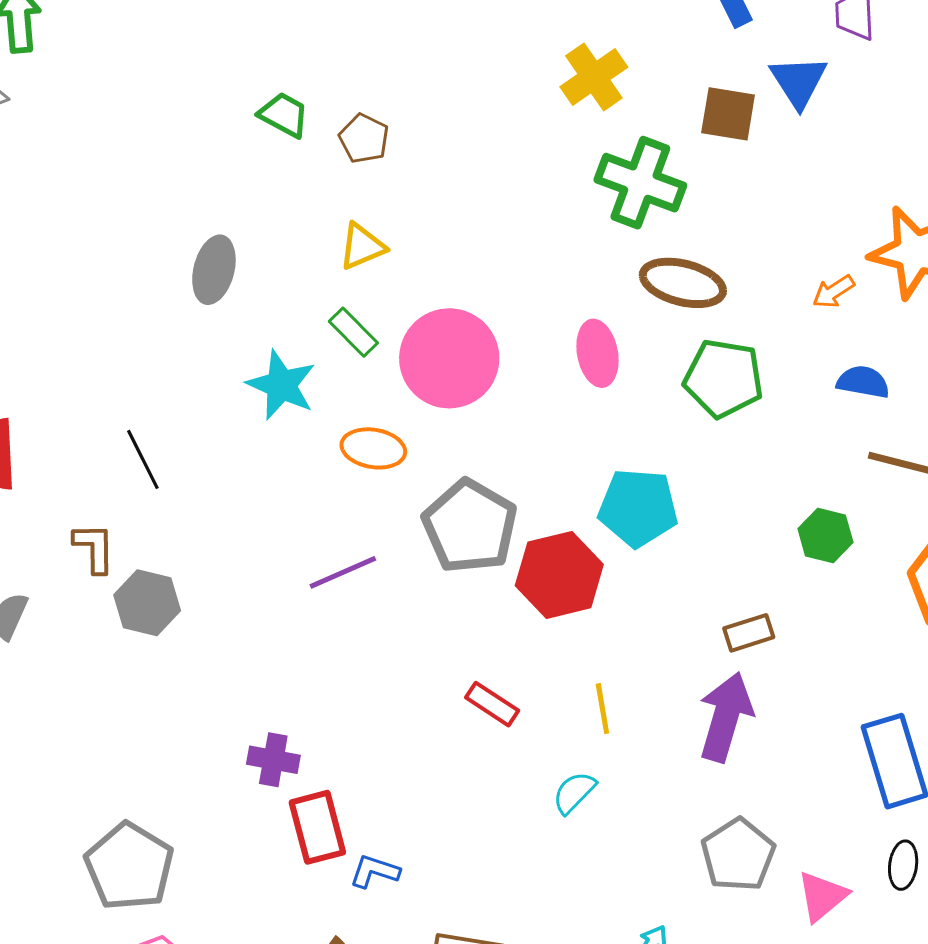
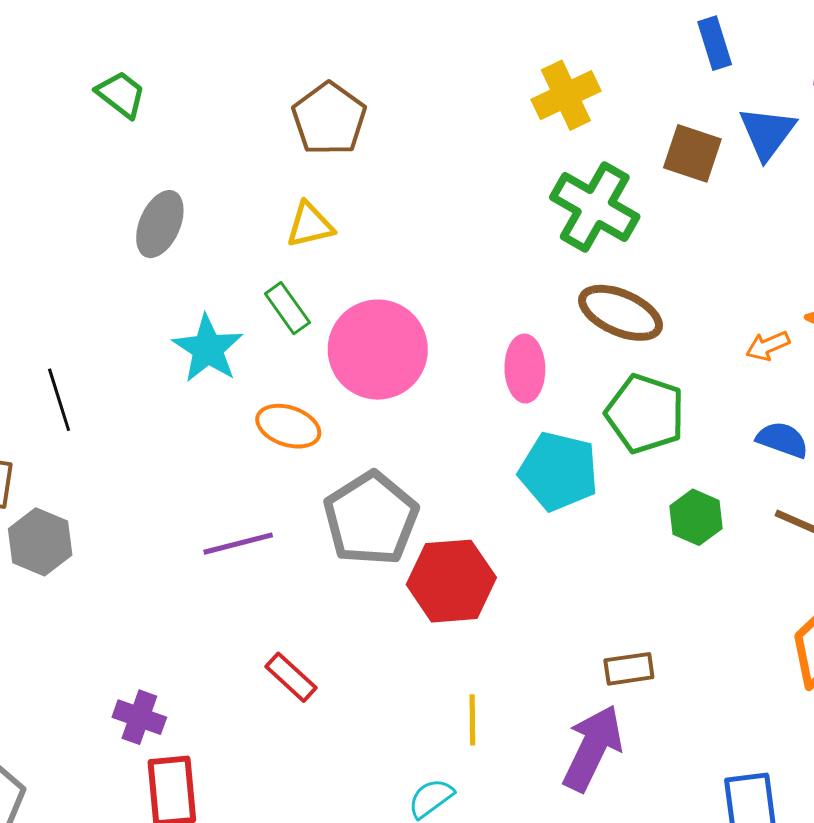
green trapezoid: (284, 115) -> (121, 94), moved
brown pentagon: (364, 139) -> (329, 119), size x1.5
cyan pentagon: (638, 508) -> (559, 471), moved
green hexagon: (825, 535) -> (696, 517), moved
red rectangle: (492, 704) -> (291, 677), moved

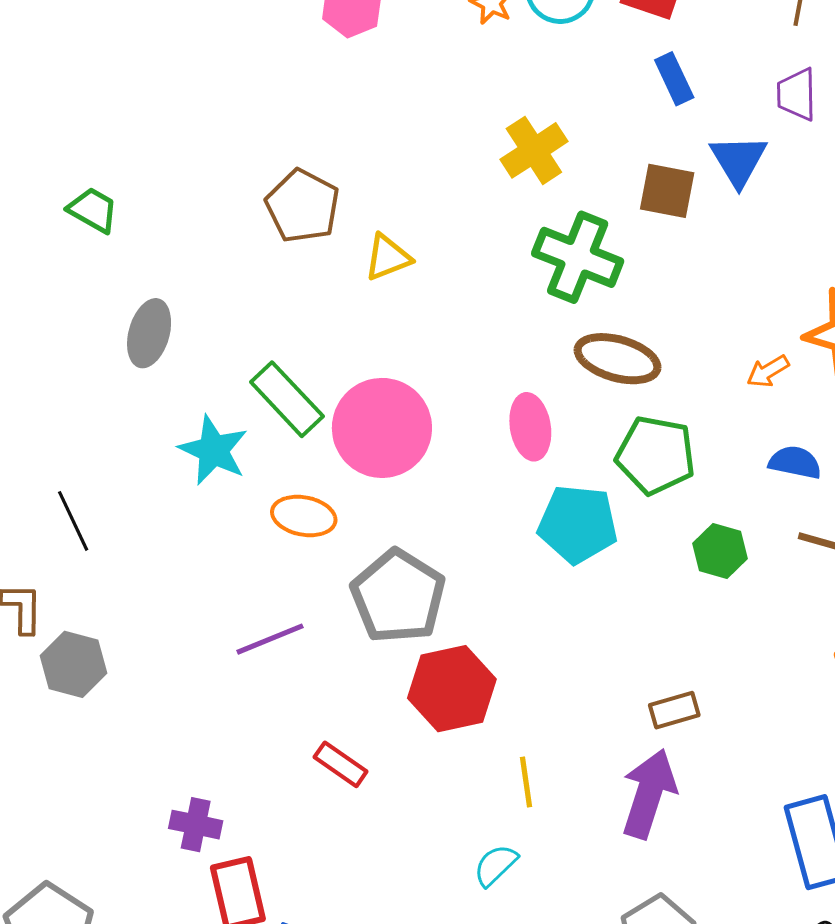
yellow triangle: (310, 225) -> (388, 257), moved
green rectangle: (287, 308) -> (287, 399), size x1.5
red hexagon: (451, 581) -> (452, 689), moved

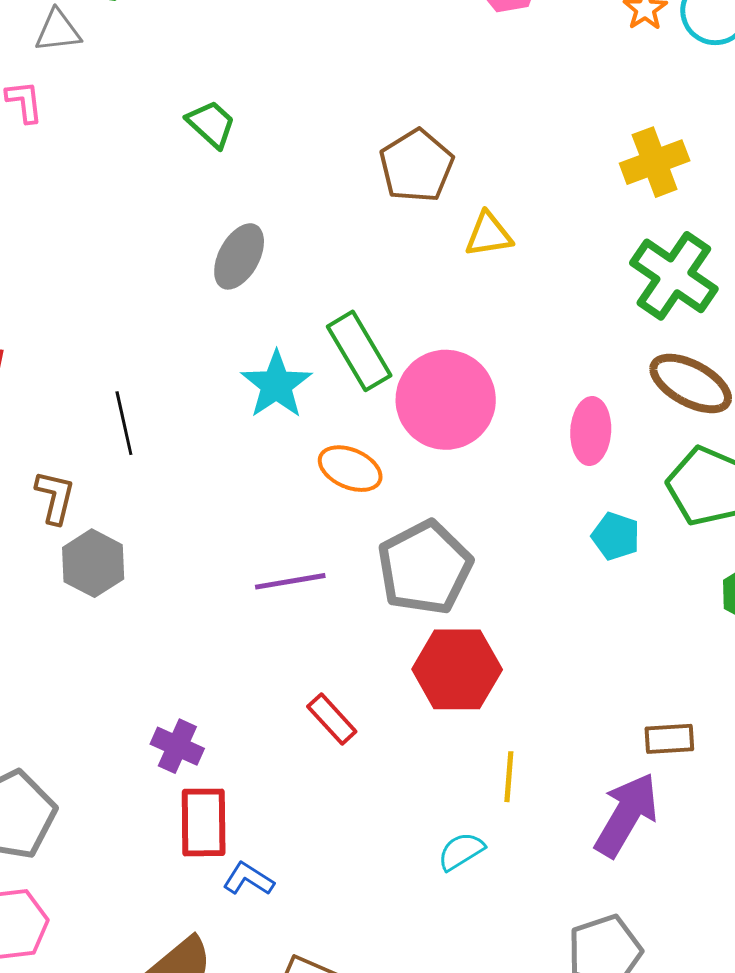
cyan pentagon: (578, 524) -> (616, 536), size x0.6

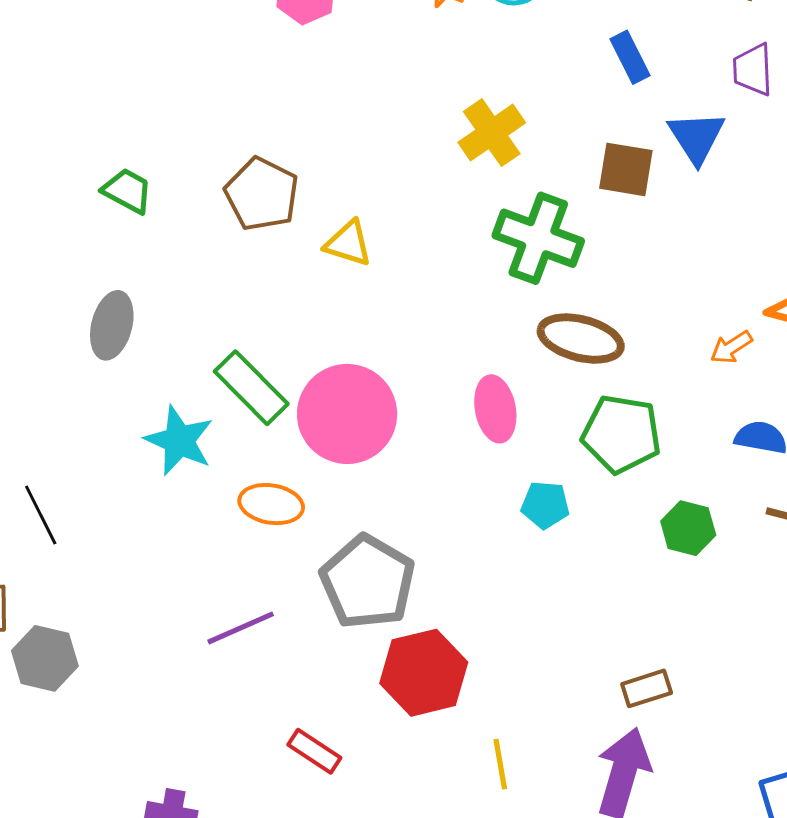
green trapezoid: (211, 124) -> (127, 191), moved
yellow triangle: (488, 235) -> (348, 243), turned 40

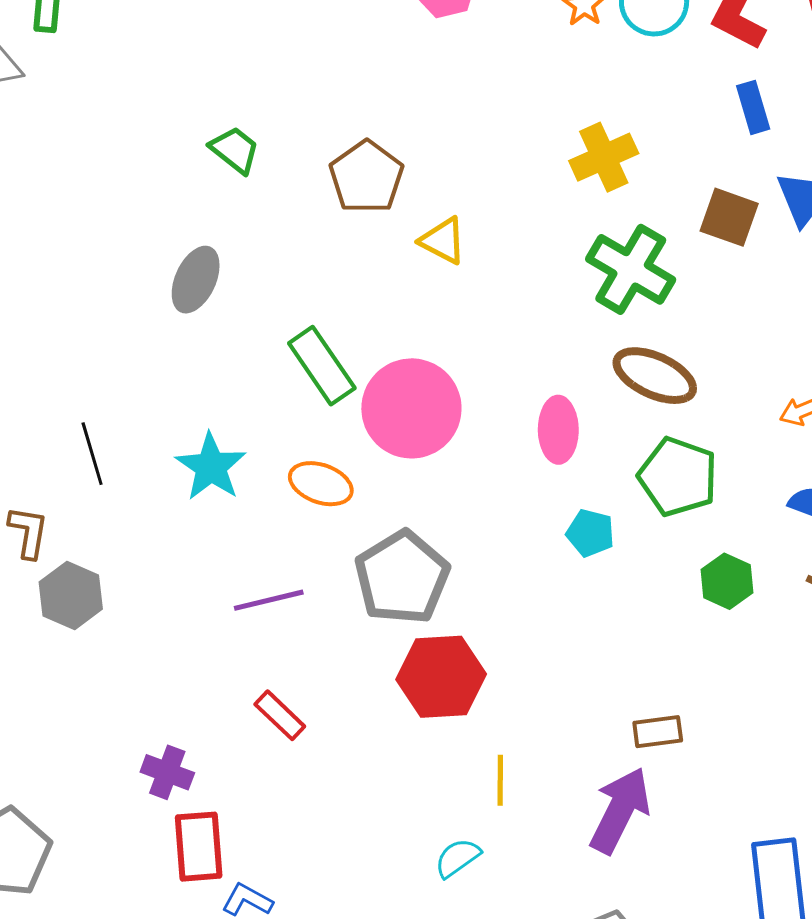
cyan star: (179, 441) -> (211, 467), moved
red rectangle: (314, 751) -> (280, 715), moved

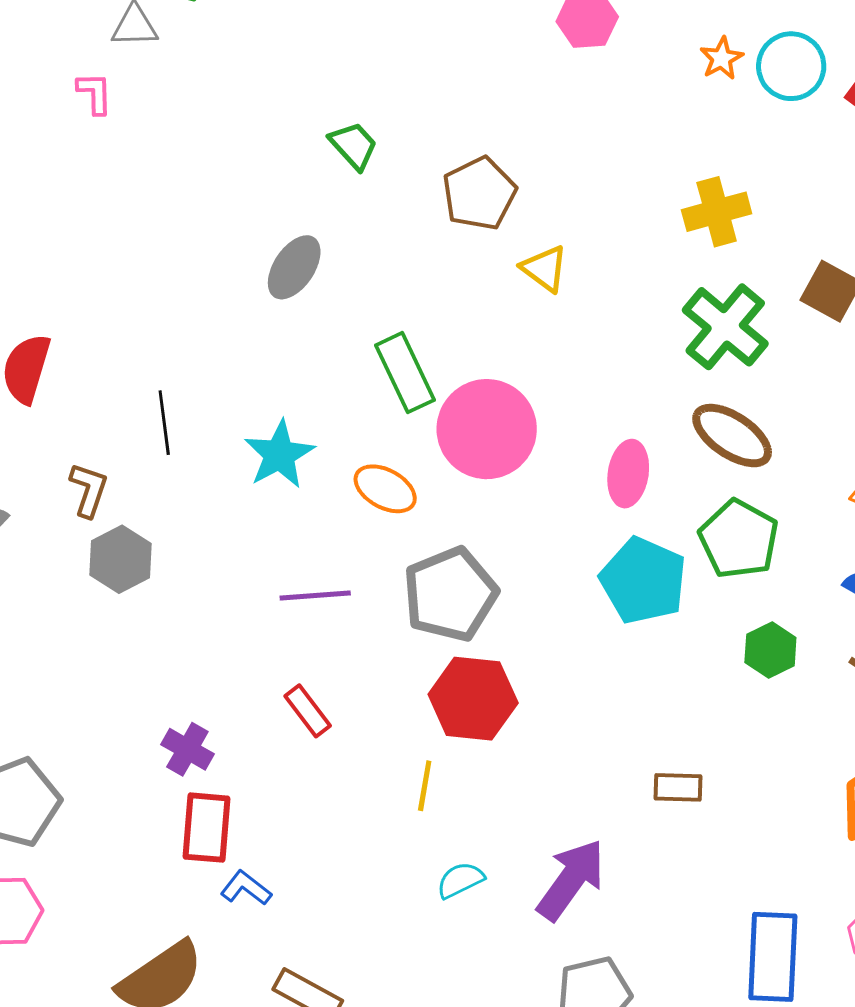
cyan pentagon: (590, 533) -> (643, 581), size x1.8
yellow line: (500, 780) -> (425, 786), moved
purple arrow: (620, 810) -> (571, 880), moved

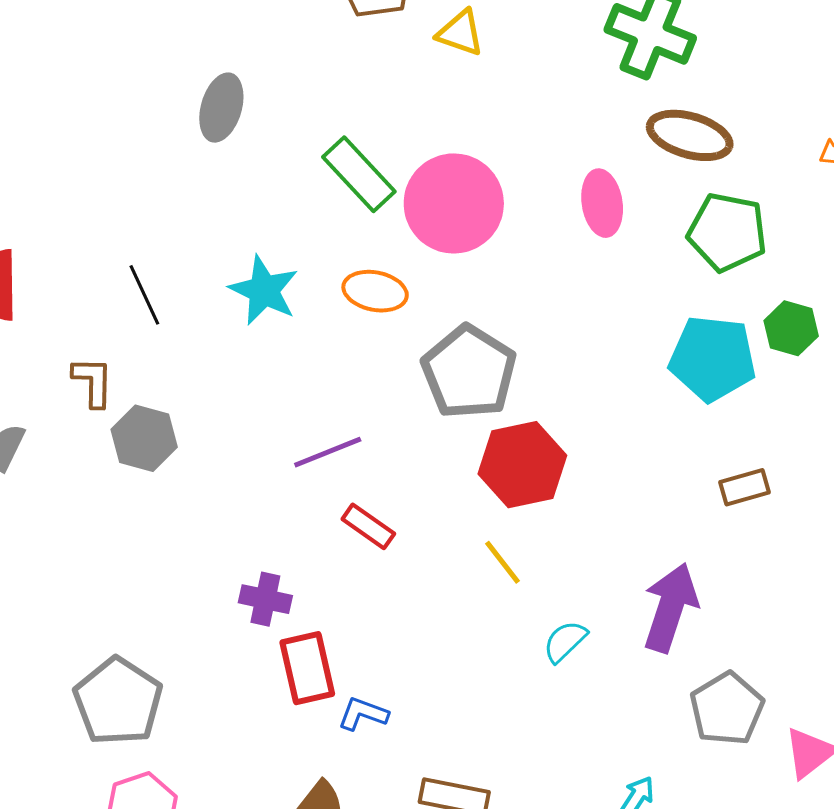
cyan pentagon: (643, 581) -> (713, 358), moved
purple line: (315, 596) -> (328, 452), moved
yellow line: (425, 786) -> (503, 562), turned -30

